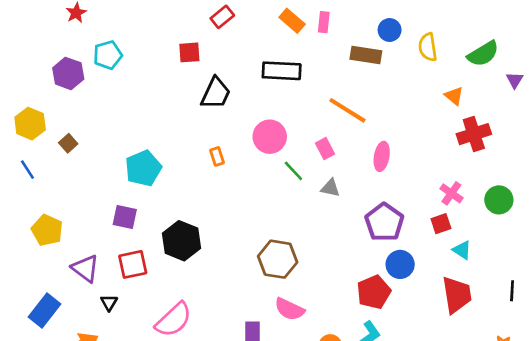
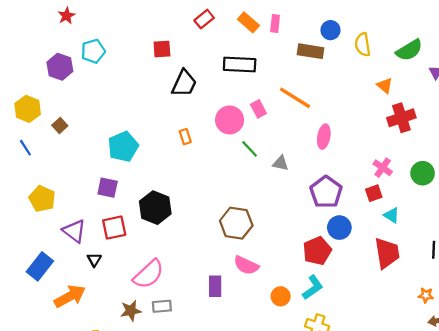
red rectangle: (222, 17) -> (204, 19), moved
pink rectangle: (325, 149) -> (258, 109), moved

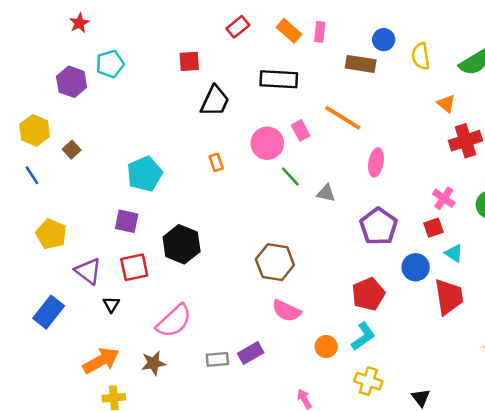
blue circle: (339, 228) -> (416, 267), moved
purple rectangle: (215, 286) -> (251, 353), moved, turned 60
orange arrow: (70, 296) -> (101, 361), moved
gray rectangle: (162, 306) -> (217, 359), moved

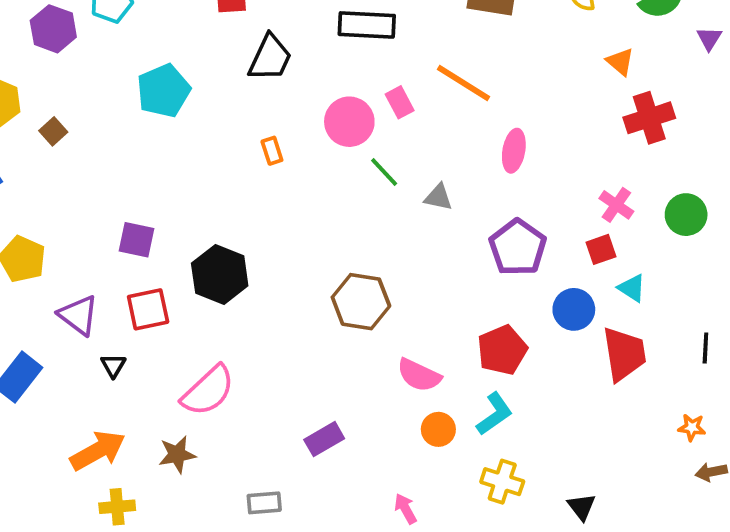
cyan pentagon: (145, 174) -> (164, 91), moved
pink semicircle: (286, 311) -> (419, 375), moved
gray rectangle: (217, 359) -> (264, 503), moved

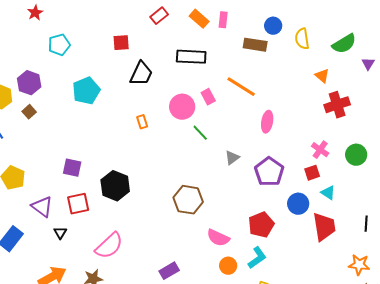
purple hexagon: (53, 29) -> (29, 83), moved
gray triangle: (438, 197) -> (232, 158), moved, turned -49
orange star: (692, 427) -> (359, 265), size x1.5

